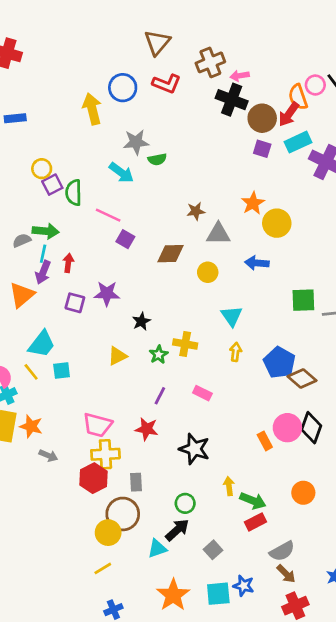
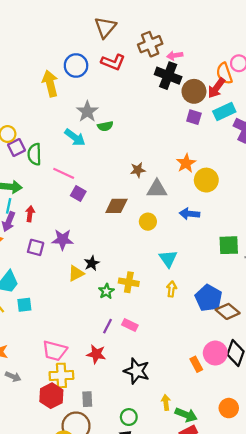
gray star: (136, 142) -> (87, 112), turned -30
yellow triangle: (117, 356) -> (76, 273), moved
pink rectangle: (202, 393) -> (130, 325), moved

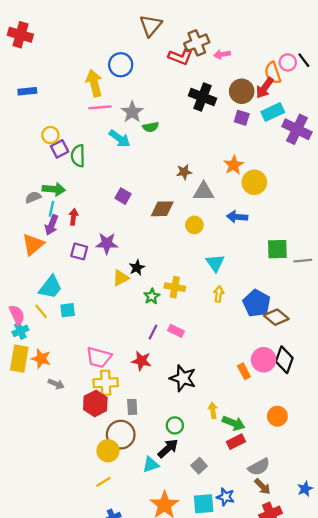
red L-shape: (113, 62) -> (181, 57), moved
black cross: (168, 76) -> (202, 97), moved
pink line: (64, 173) -> (100, 107), moved, turned -30

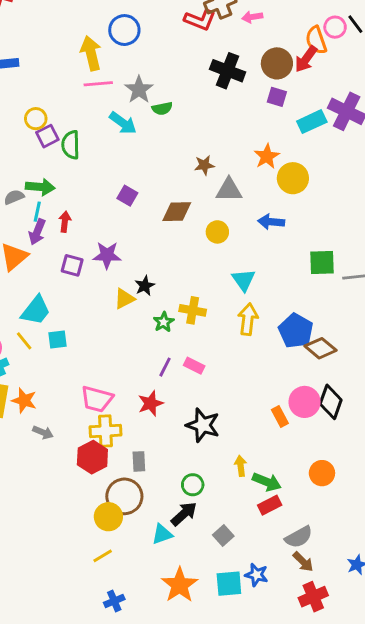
cyan rectangle: (273, 112) -> (312, 122), moved
yellow arrow: (219, 294) -> (248, 319), size x1.5
red star: (141, 361) -> (151, 403), turned -30

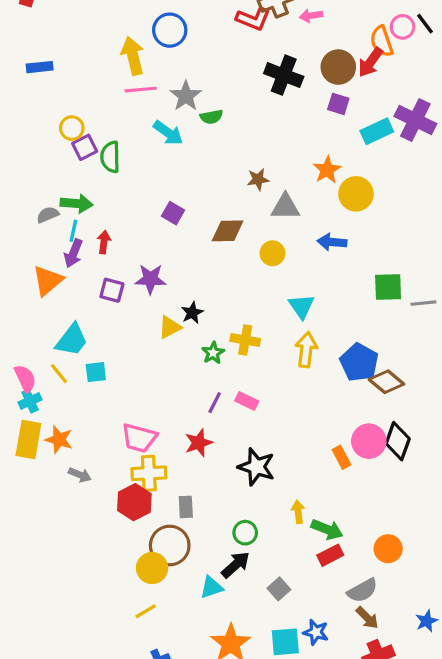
orange circle: (322, 473) -> (388, 549), moved

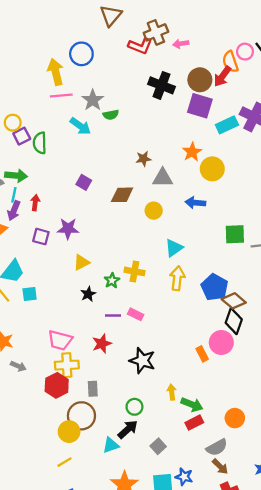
purple square: (338, 104) -> (200, 106), size x1.6
cyan triangle: (301, 306) -> (174, 248), turned 30
black star: (192, 313) -> (88, 294), moved
purple line: (215, 403) -> (113, 315), turned 63
black diamond: (398, 441) -> (234, 321), moved

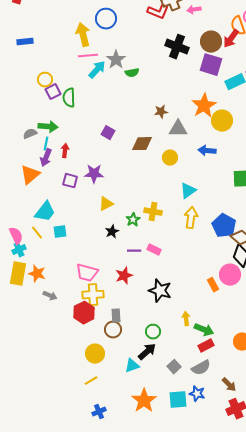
cyan arrow: (80, 126) -> (97, 70), moved, turned -84
orange star: (192, 152) -> (204, 106), size x1.4
brown circle: (81, 416) -> (113, 330), moved, size x0.7
gray semicircle: (217, 447) -> (201, 368), moved

